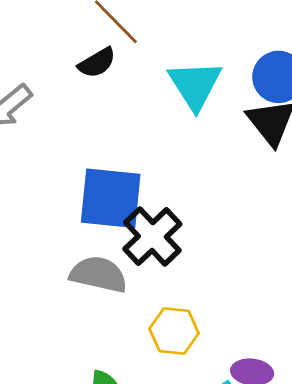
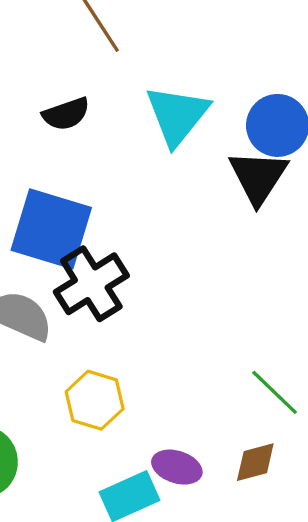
black semicircle: (97, 63) -> (66, 114), moved

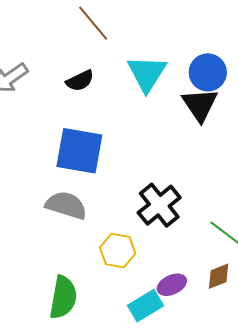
black cross: (91, 284) -> (159, 205), moved
purple ellipse: (177, 467) -> (172, 285), turned -36

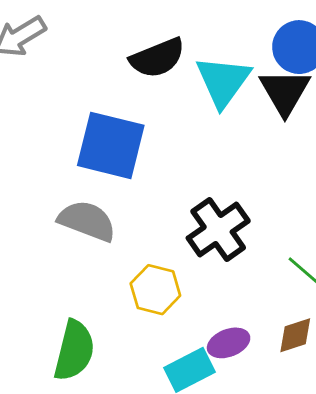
cyan triangle: (147, 73) -> (223, 81), moved
black semicircle: (80, 81) -> (157, 58), moved, size x1.4

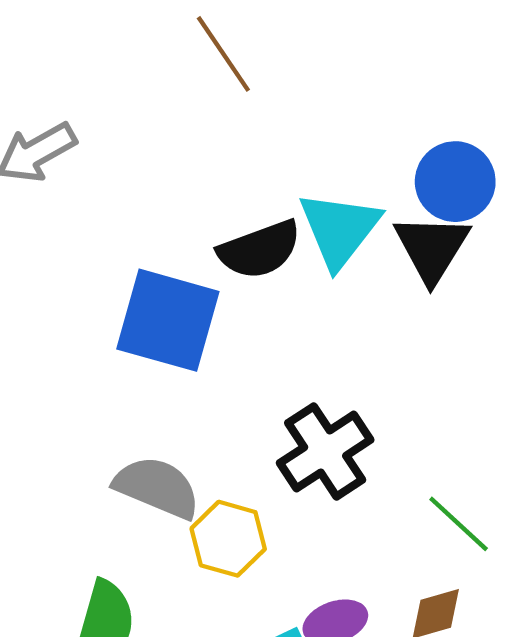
black semicircle: (157, 58) -> (260, 250), moved
gray semicircle: (87, 221) -> (157, 487), moved

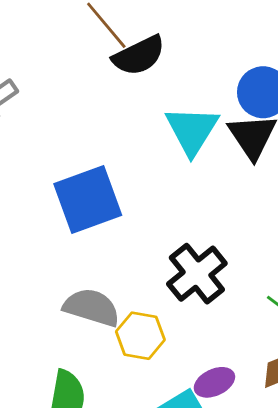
black semicircle: (260, 250) -> (139, 56), moved
blue square: (168, 320) -> (88, 200), turned -30

